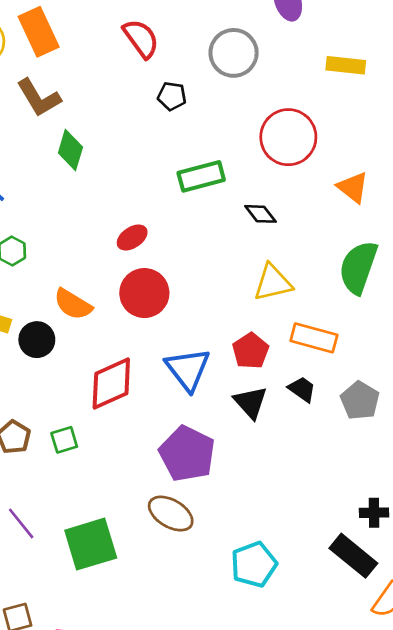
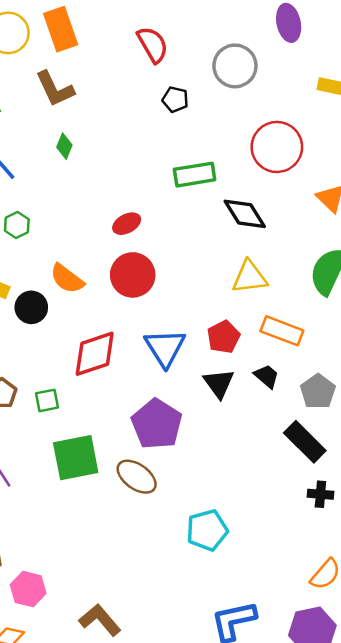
green diamond: (70, 150) -> (64, 146), moved, size x0.7
black diamond: (260, 214) -> (245, 214), size x1.5
green square: (91, 544) -> (76, 458), moved
black rectangle: (353, 556) -> (305, 442), moved

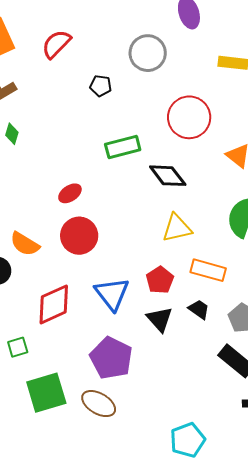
red semicircle: (153, 45) -> (56, 44), moved, turned -100
cyan pentagon: (207, 530) -> (188, 440), moved

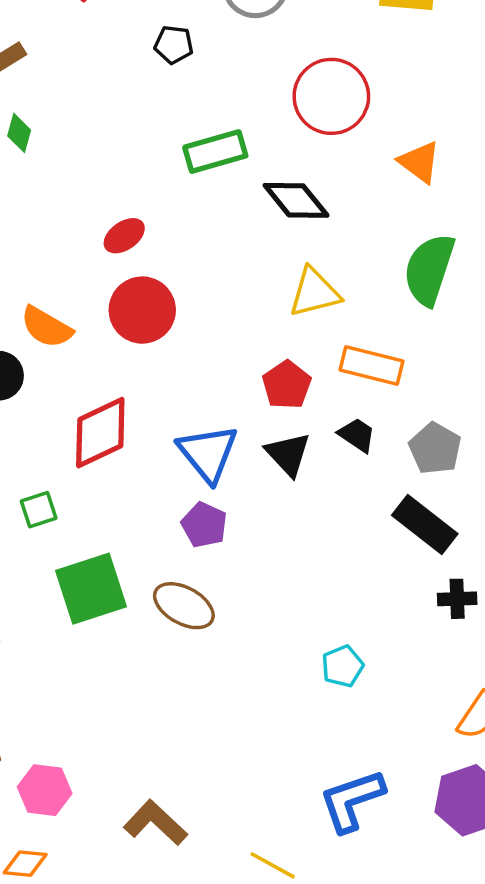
blue triangle: (112, 294) -> (208, 453), moved
purple pentagon: (111, 358) -> (204, 525), size x0.6
cyan pentagon: (188, 440) -> (343, 666), size x0.7

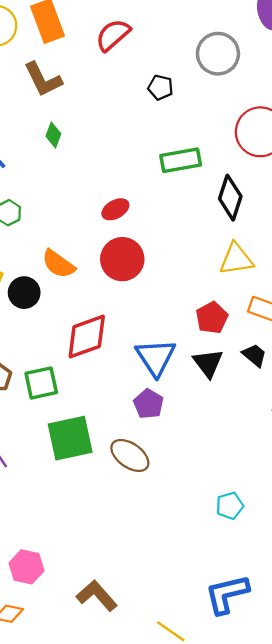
black diamond: (296, 200) -> (230, 198), turned 51
green square: (39, 510) -> (41, 383), size x1.4

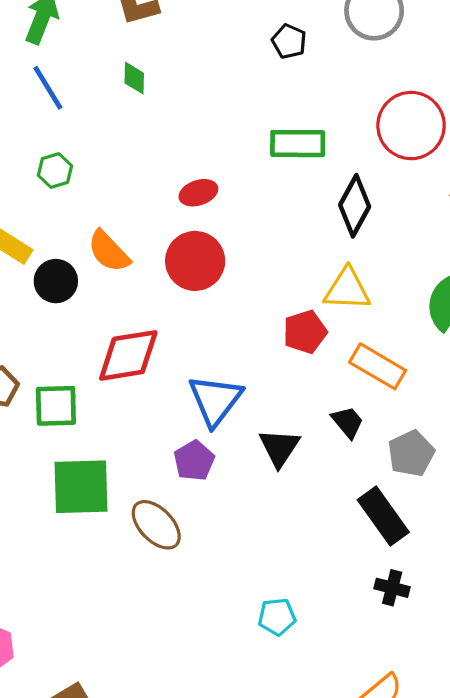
green diamond: (53, 135) -> (134, 78), turned -30
red pentagon: (212, 318) -> (305, 332), moved
black triangle: (208, 363) -> (279, 448), moved

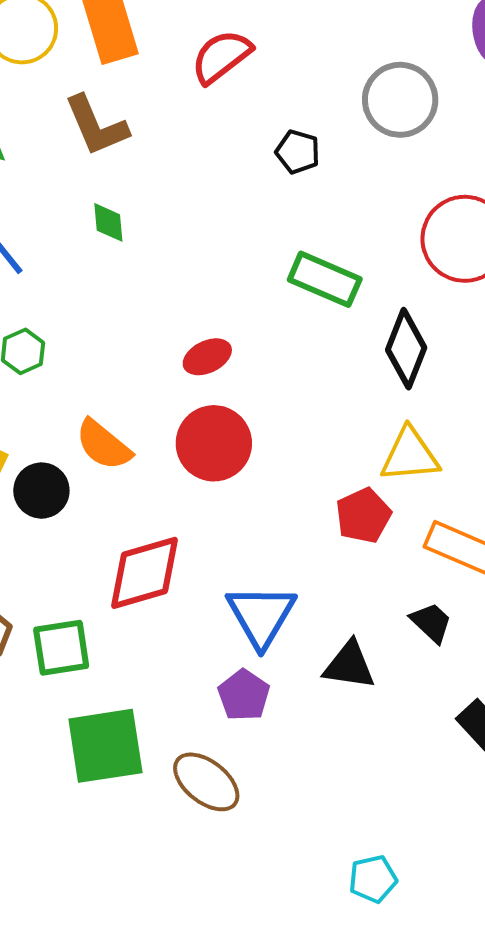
green rectangle: (298, 144) -> (325, 279), turned 30
black triangle: (279, 448) -> (349, 665), turned -48

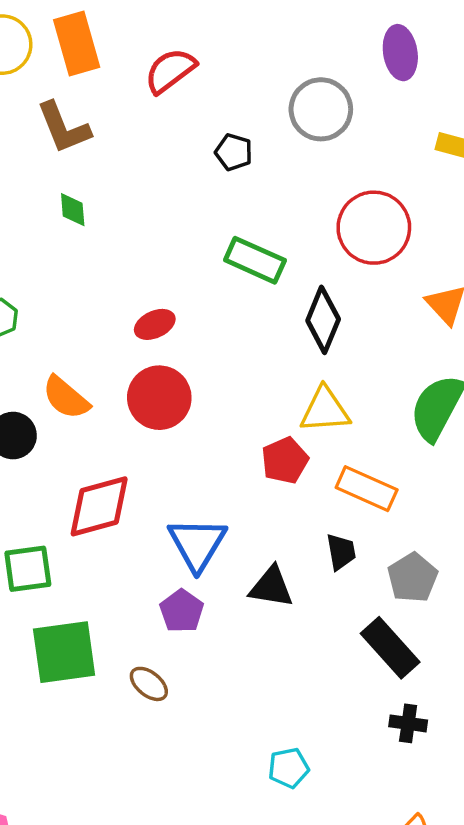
black trapezoid: (431, 623) -> (341, 552), turned 36
brown ellipse: (206, 782) -> (149, 684), size x0.7

